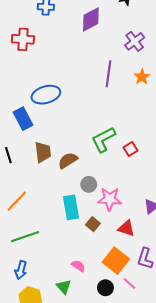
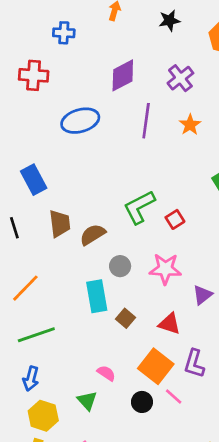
purple diamond: (91, 19) -> (123, 75), moved
blue ellipse: (46, 95) -> (80, 121), moved
pink star: (110, 199) -> (165, 269), moved

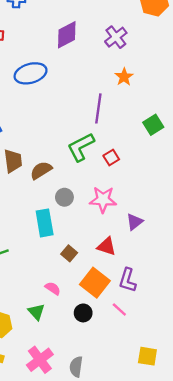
purple line: (146, 121) -> (98, 108), moved
brown square: (126, 318) -> (69, 253), moved
pink line: (174, 396) -> (119, 309), moved

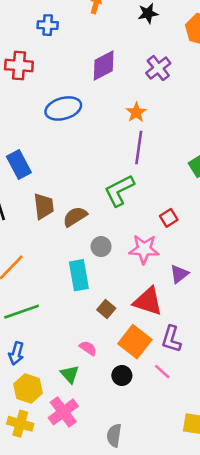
orange star: (124, 77) -> (136, 112), moved
red square: (111, 157) -> (169, 218), moved
red triangle: (106, 246) -> (148, 301), size x1.4
pink cross: (40, 360) -> (63, 412), moved

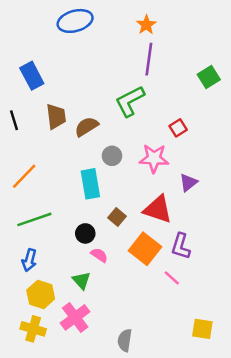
black circle: (122, 375) -> (85, 233), moved

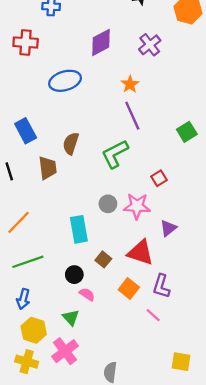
purple line: (149, 59) -> (132, 116), turned -32
brown semicircle: (87, 127) -> (71, 143), moved, turned -40
gray circle: (112, 156) -> (108, 204), moved
orange square: (145, 249) -> (129, 289), size x0.7

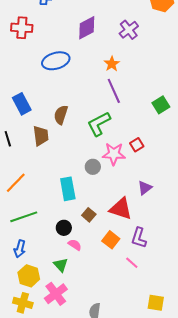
pink star: (137, 206) -> (114, 154), moved

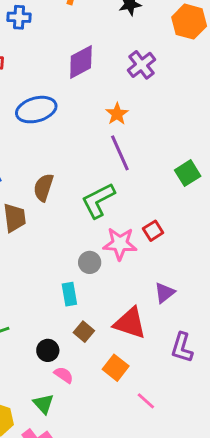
cyan rectangle: (68, 189) -> (69, 294), moved, size x0.7
purple L-shape: (139, 238) -> (182, 348), moved

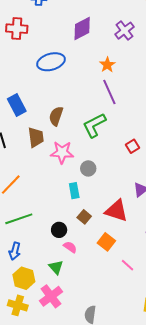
pink star: (120, 244) -> (62, 152), moved

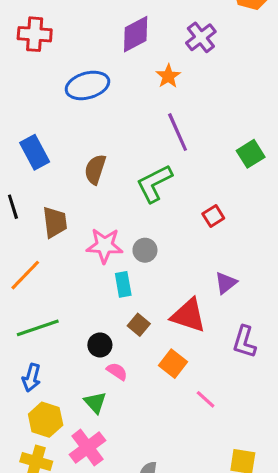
orange star: (107, 65) -> (168, 76), moved
brown trapezoid: (36, 137) -> (55, 222), moved
pink star: (62, 152) -> (105, 246), moved

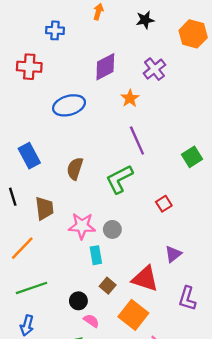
orange square: (173, 364) -> (133, 315), size x1.4

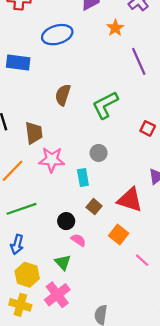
purple line: (137, 140) -> (139, 61), moved
blue rectangle: (29, 156) -> (18, 63), moved, turned -55
red square: (164, 204) -> (148, 128), turned -32
pink star: (82, 226) -> (52, 160), moved
orange square: (133, 315) -> (119, 234), size x0.7

